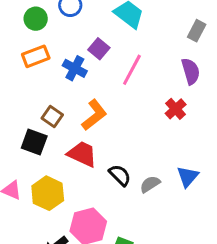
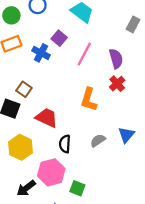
purple semicircle: (191, 71) -> (116, 59), moved
orange L-shape: (94, 115) -> (89, 100), moved, turned 145
black semicircle: (120, 175) -> (65, 144), moved, turned -132

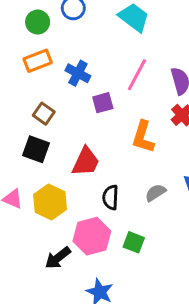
purple square: (59, 38) -> (103, 103), moved, turned 35
brown square: (24, 89) -> (44, 114), moved
red trapezoid: (47, 118) -> (86, 162), turned 90
green square: (77, 188) -> (134, 242), moved

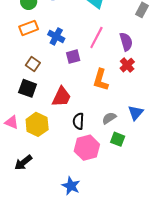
pink hexagon: (92, 236) -> (87, 148), moved
green square: (134, 242) -> (118, 139), moved
black arrow: (58, 258) -> (23, 163), moved

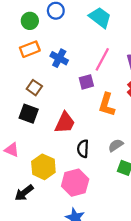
purple square: (73, 57) -> (86, 82), moved
yellow hexagon: (37, 124) -> (43, 167), moved
pink hexagon: (87, 148) -> (75, 183), moved

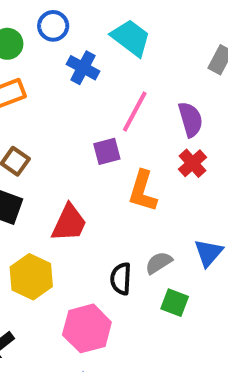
blue cross: (59, 58) -> (83, 68), moved
black semicircle: (83, 149) -> (121, 279), moved
yellow hexagon: (43, 167) -> (31, 277), moved

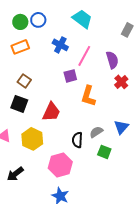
blue circle: (53, 26) -> (38, 20), moved
blue cross: (83, 68) -> (60, 45), moved
red cross: (192, 163) -> (121, 82), moved

